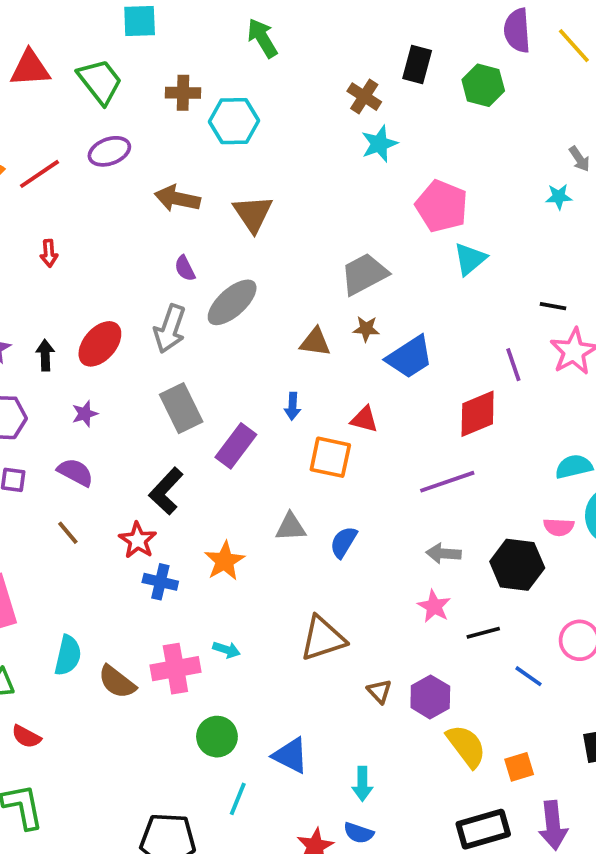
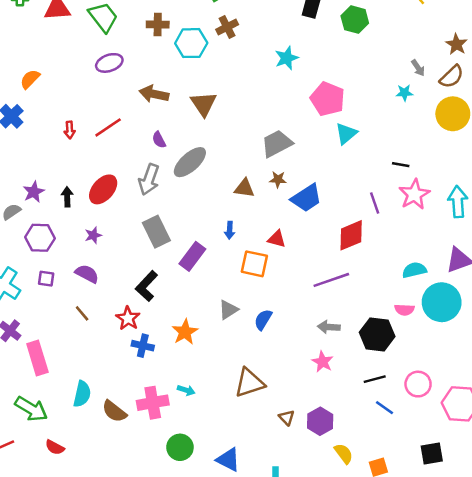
brown cross: (364, 97) -> (227, 27), moved, turned 30
red line: (40, 174) -> (108, 127), moved
gray triangle: (291, 527) -> (228, 310), turned -30
black line: (483, 633) -> (375, 379), moved
yellow semicircle: (466, 746) -> (344, 453), size x0.7

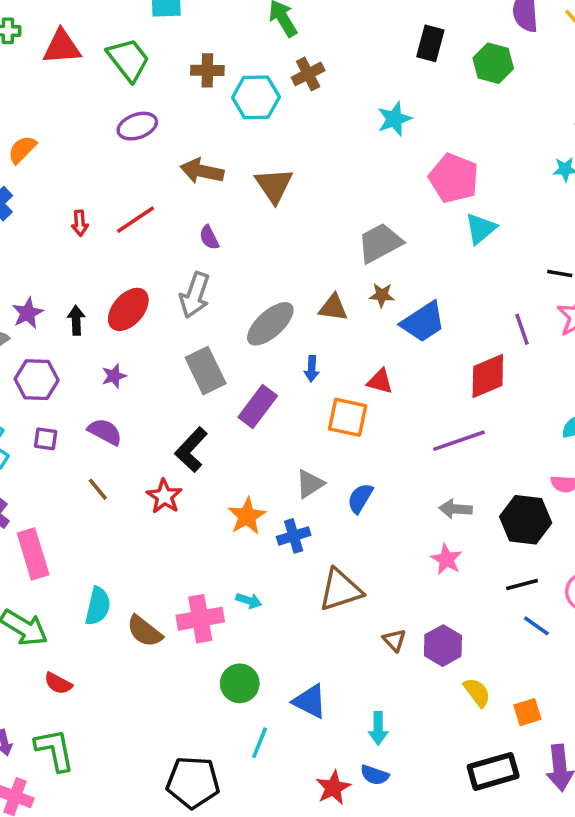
gray ellipse: (190, 162) -> (270, 324), moved
blue cross: (143, 346) -> (294, 536), moved, turned -30

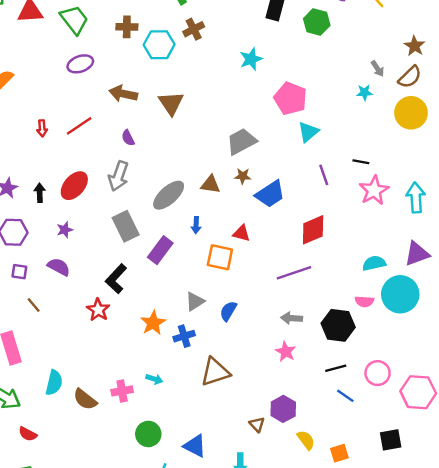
purple line: (522, 329) -> (324, 175), moved
brown line: (98, 489) -> (34, 305), moved
pink cross: (200, 619) -> (122, 391), size x0.7
brown triangle: (394, 640) -> (257, 424), moved

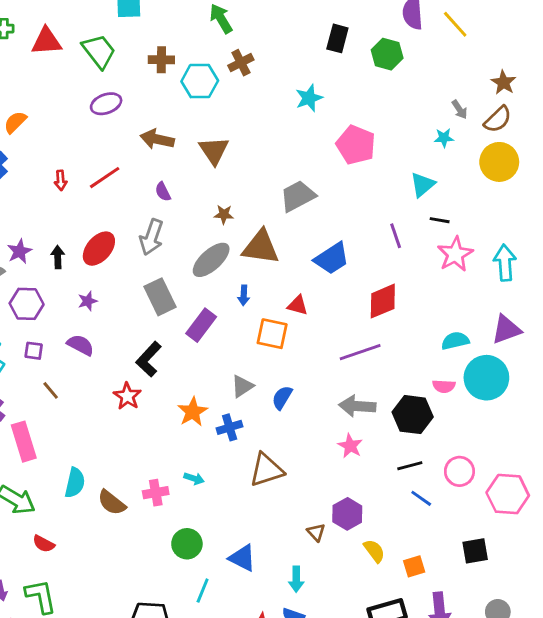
cyan triangle: (308, 132) -> (423, 185), moved
brown star: (243, 176) -> (224, 214), moved
brown triangle: (210, 184) -> (261, 247), size x1.6
gray arrow: (292, 318) -> (357, 406), size x1.4

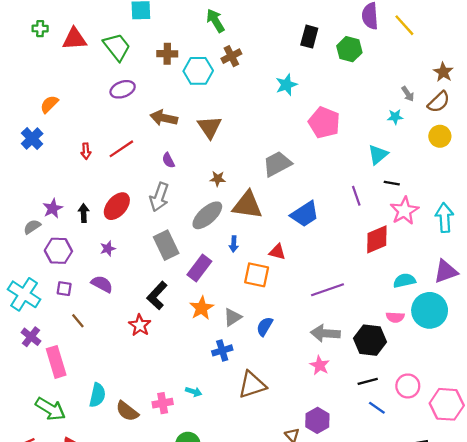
yellow circle: (499, 162) -> (440, 136), size x0.7
red diamond: (383, 301) -> (377, 239), moved
orange star: (193, 412) -> (202, 308), moved

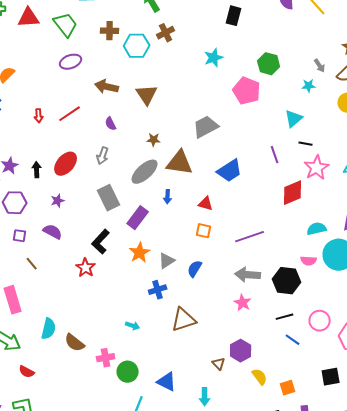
green hexagon: (349, 49) -> (269, 64), moved
gray arrow: (159, 197) -> (103, 156), size x0.7
orange square: (257, 275) -> (204, 231), moved, size x0.7
pink cross: (163, 403) -> (106, 358), moved

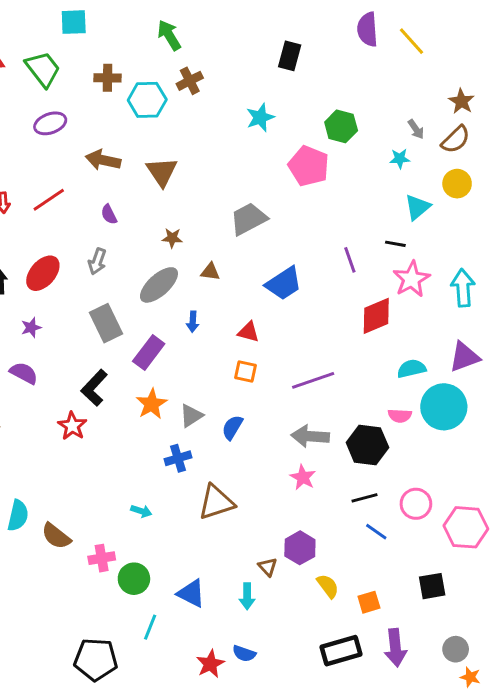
cyan triangle: (294, 119) -> (417, 207), moved
brown triangle: (180, 163) -> (210, 272), size x0.5
cyan arrow: (205, 397) -> (247, 596), moved

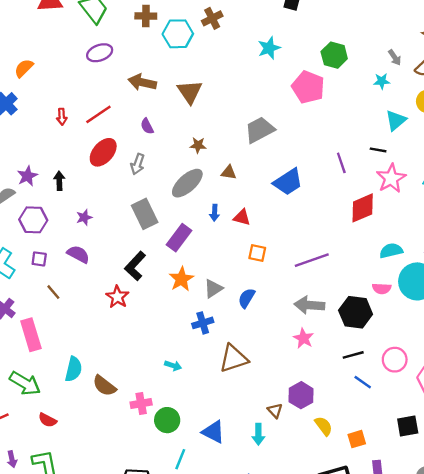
red ellipse: (43, 273) -> (103, 152), moved
red triangle: (249, 332) -> (242, 217), moved

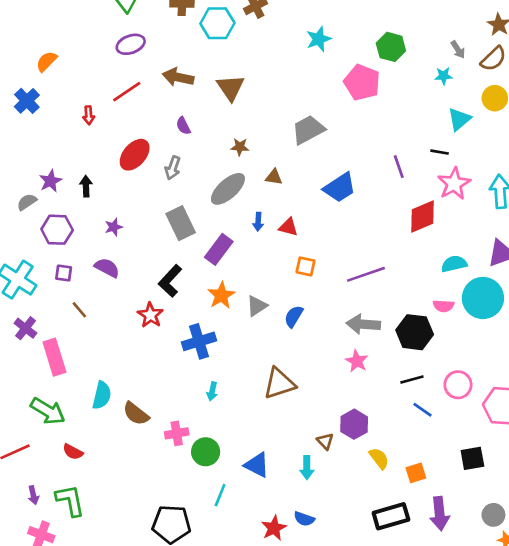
red line: (98, 114) -> (127, 92), moved
blue cross: (203, 323) -> (199, 341), moved, size x1.4
cyan arrow: (173, 366) -> (212, 391), turned 84

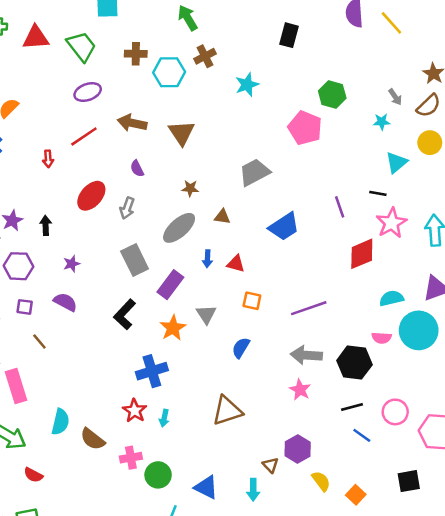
cyan star: (319, 39) -> (247, 85), moved
gray triangle: (257, 306) -> (206, 314), moved, turned -30
red star: (150, 315) -> (135, 411), moved
orange square: (416, 473) -> (356, 495), turned -30

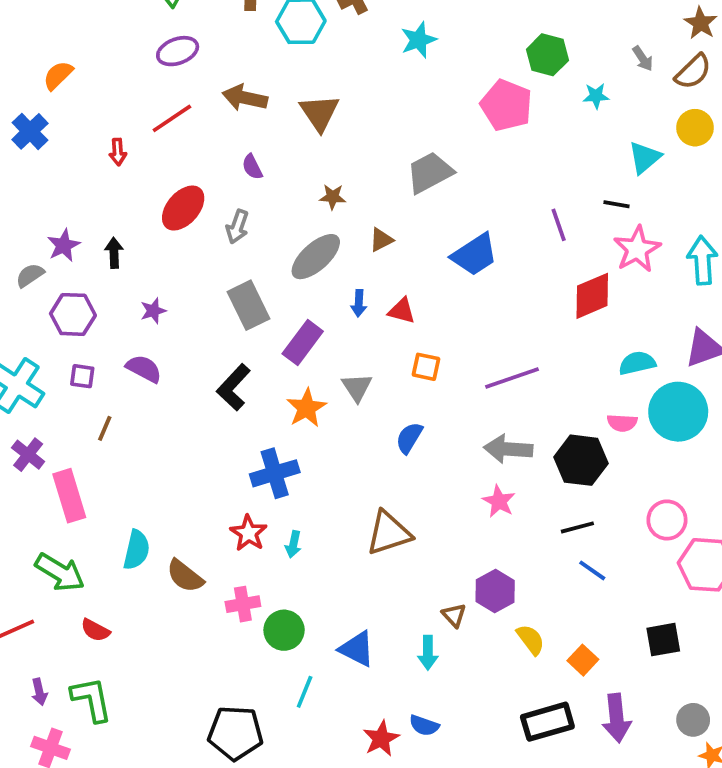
cyan star: (382, 122) -> (596, 96), moved
brown triangle: (222, 217) -> (381, 240), turned -35
brown line: (39, 342) -> (105, 428), turned 63
pink circle: (395, 412) -> (667, 520), moved

